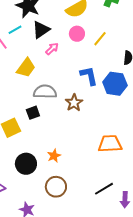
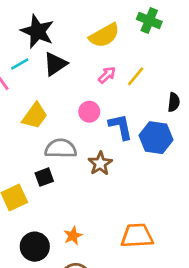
pink circle: (77, 34) -> (89, 112), moved
pink arrow: (52, 49) -> (107, 75), moved
orange trapezoid: (110, 144) -> (137, 236), moved

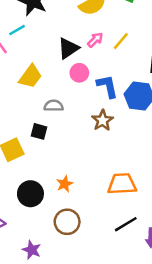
black triangle: (55, 64) -> (68, 48), moved
gray semicircle: (61, 148) -> (54, 106), size x0.7
brown star: (100, 163) -> (103, 120), moved
black square: (44, 177) -> (39, 131), turned 35

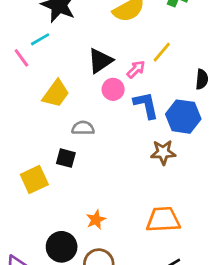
pink arrow: (95, 40) -> (136, 69), moved
brown star: (103, 120) -> (163, 152), moved, turned 30
black circle: (30, 194) -> (62, 247), moved

